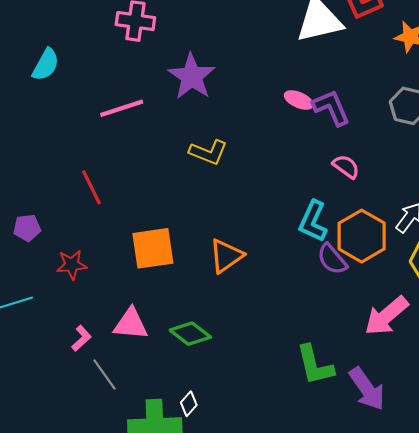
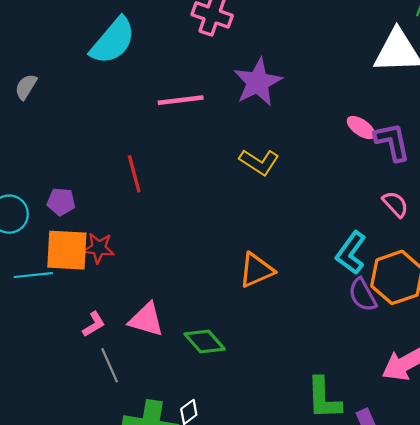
cyan semicircle: (46, 65) -> (113, 41), size x1.5
orange square: (153, 248) -> (67, 250), moved

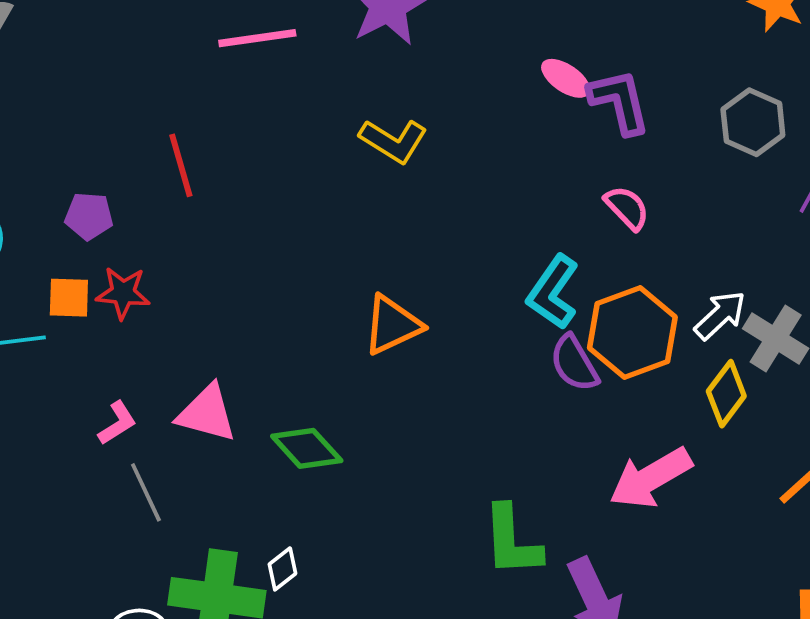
purple pentagon: (61, 202) -> (89, 216), moved
orange square: (67, 250) -> (69, 298), size x0.6

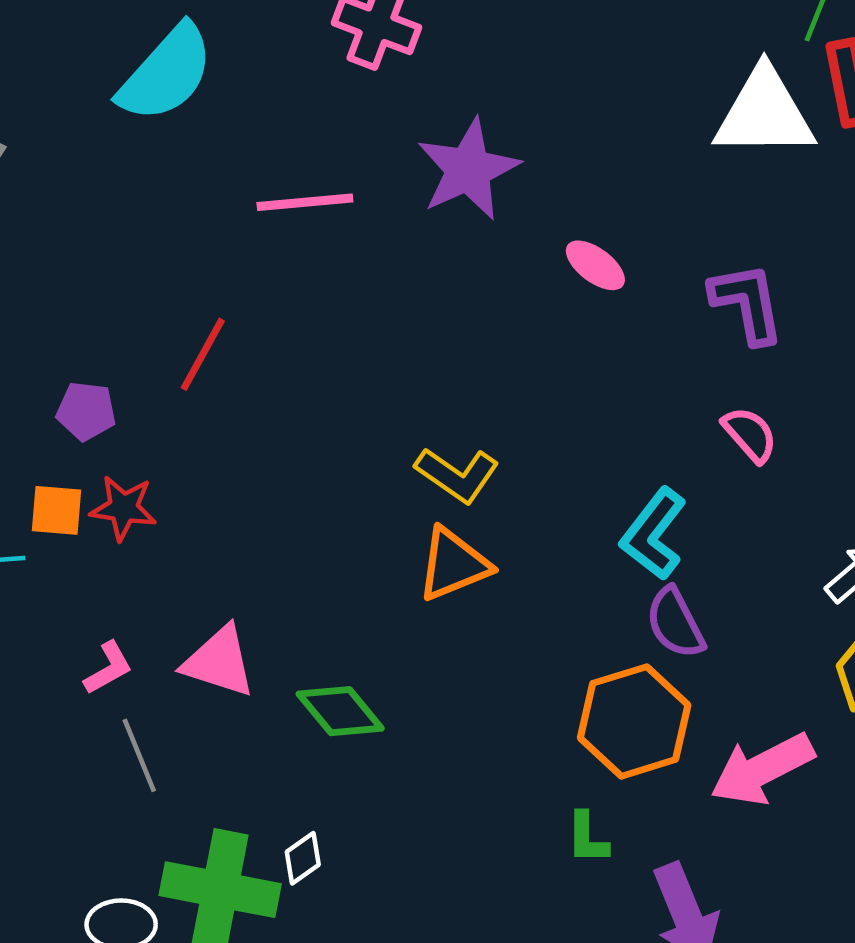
pink ellipse: (566, 78) -> (595, 265), moved
yellow L-shape: (393, 141) -> (457, 475), moved
red line: (181, 165) -> (203, 354), turned 42
orange hexagon: (632, 333) -> (634, 721), moved
green L-shape: (512, 541) -> (587, 838), size x0.6

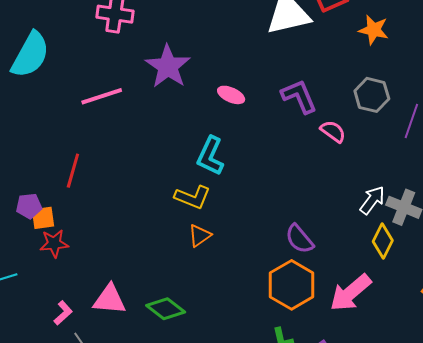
pink semicircle: (750, 434) -> (333, 131), moved
orange square: (57, 510) -> (43, 218), moved
cyan L-shape: (654, 534) -> (210, 156), moved
orange triangle: (453, 564) -> (200, 236), size x0.7

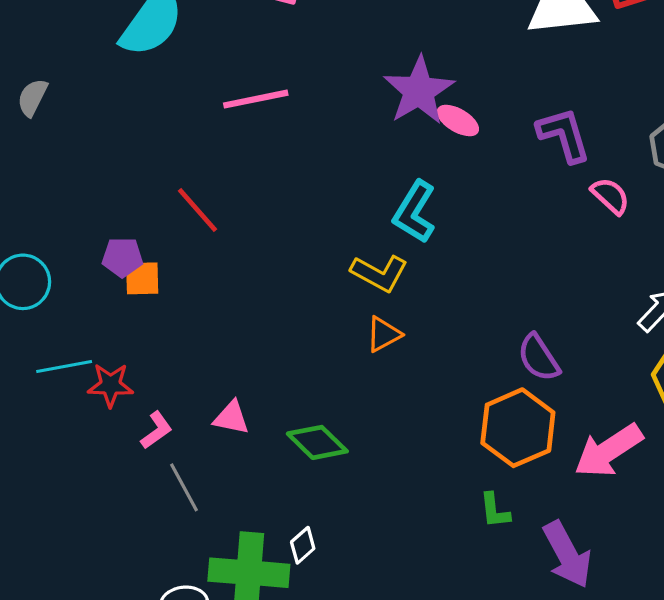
purple star: (168, 66) -> (419, 91), moved
red line: (73, 171) -> (197, 210), turned -64
red star: (54, 243) -> (110, 385), moved
pink triangle: (110, 299) -> (231, 418), size x0.7

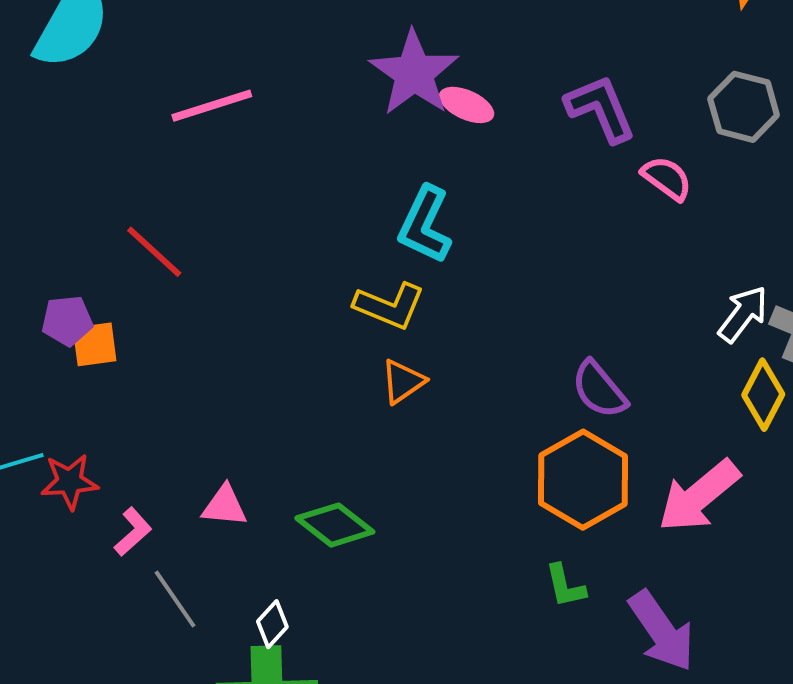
white diamond: (303, 545) -> (272, 624), moved

